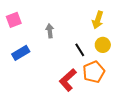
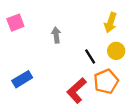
blue rectangle: (21, 53) -> (22, 79), moved

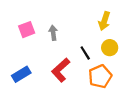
pink square: (15, 23) -> (27, 30), moved
red L-shape: (77, 90) -> (61, 70), moved

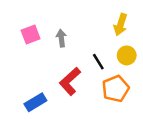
blue rectangle: (21, 74) -> (35, 102), moved

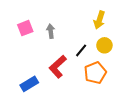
black line: (98, 62) -> (81, 50), turned 72

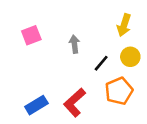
gray arrow: (51, 31) -> (74, 44), moved
red L-shape: (58, 67) -> (74, 102), moved

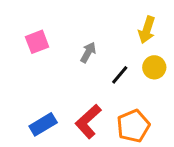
gray arrow: (74, 44) -> (88, 52), turned 36
orange pentagon: (119, 91) -> (133, 126), moved

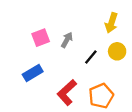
pink square: (37, 42) -> (41, 38), moved
blue rectangle: (43, 124) -> (33, 73), moved

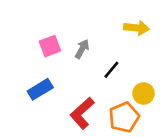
yellow arrow: (111, 23) -> (137, 28), turned -102
yellow circle: (117, 51) -> (144, 93), moved

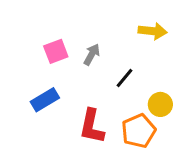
red L-shape: (82, 113) -> (92, 126), turned -36

